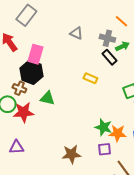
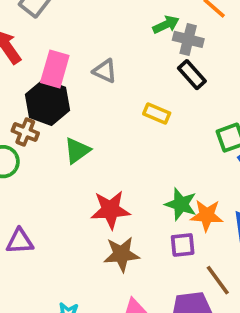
gray triangle: (76, 33) -> (105, 71), moved
green arrow: (122, 46) -> (166, 25), moved
green triangle: (47, 98) -> (77, 151), turned -49
red star: (23, 112) -> (110, 210), moved

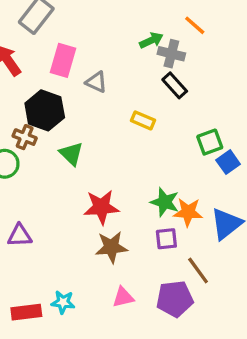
pink rectangle: (55, 69) -> (63, 60), moved
green triangle: (77, 151) -> (71, 154), turned -40

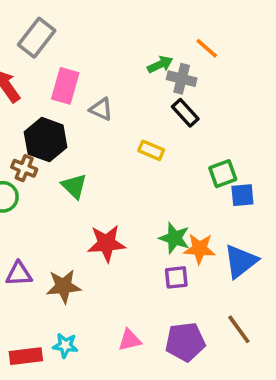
blue square: (228, 162) -> (242, 195), turned 30
brown star: (111, 247) -> (63, 286), moved
brown line: (198, 270) -> (239, 329), moved

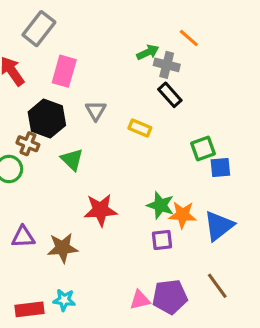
gray triangle: (101, 109) -> (96, 111), moved, turned 35
pink triangle: (130, 340) -> (140, 300), moved

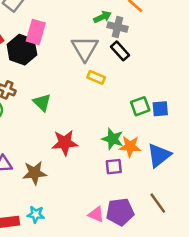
gray triangle: (96, 111) -> (85, 48), moved, size x1.6
black hexagon: (47, 119) -> (22, 50), moved
green square: (203, 148) -> (140, 106), moved
pink triangle: (140, 300) -> (96, 214), turned 36

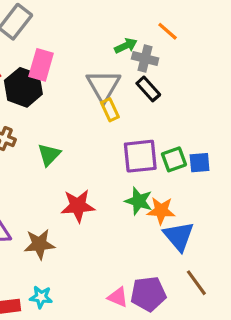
yellow rectangle: (96, 77) -> (110, 110), moved, turned 42
green triangle: (42, 102) -> (49, 155), turned 30
blue triangle: (159, 155) -> (179, 236), moved, turned -32
purple square: (114, 167) -> (140, 156), moved, size x1.6

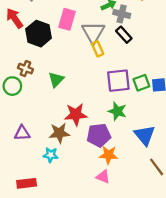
pink rectangle: (41, 65) -> (67, 19), moved
orange star: (161, 211) -> (109, 155), moved
brown star: (39, 244) -> (59, 133), moved
purple pentagon: (148, 294) -> (99, 135), moved
cyan star: (41, 297) -> (51, 155), moved

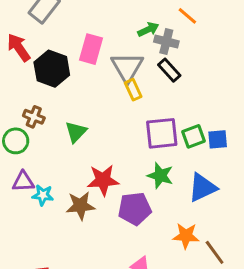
purple triangle: (22, 133) -> (23, 182), moved
blue triangle: (145, 135) -> (202, 188), moved, turned 45
cyan star: (51, 155) -> (43, 195), moved
orange star: (109, 155) -> (186, 236), moved

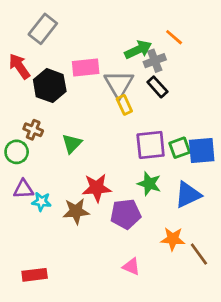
green arrow: (148, 29) -> (138, 50), size x1.4
gray cross: (166, 41) -> (155, 61), turned -35
pink rectangle: (91, 49) -> (86, 68), turned 68
blue square: (218, 139) -> (202, 150), size x1.5

